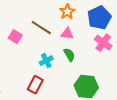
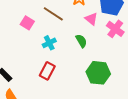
pink triangle: (67, 34) -> (91, 19), moved, turned 32
cyan cross: (46, 61) -> (49, 43), moved

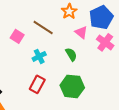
green hexagon: (98, 73) -> (72, 86), moved

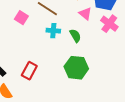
cyan cross: (39, 56) -> (53, 31), moved, turned 32
red rectangle: (37, 84) -> (29, 71), moved

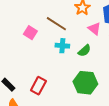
green semicircle: (75, 36) -> (84, 51), turned 80

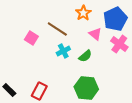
cyan cross: (62, 46) -> (63, 51), turned -32

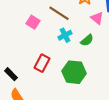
green hexagon: (86, 88) -> (74, 72), moved
red rectangle: (39, 91) -> (42, 63), moved

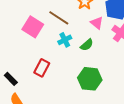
pink square: (33, 22) -> (33, 27), size x1.5
green hexagon: (74, 72) -> (90, 79), moved

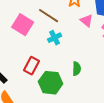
green semicircle: (87, 45) -> (77, 69), moved, turned -48
green hexagon: (90, 79) -> (51, 83), moved

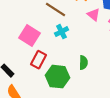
pink square: (23, 25) -> (29, 36), moved

